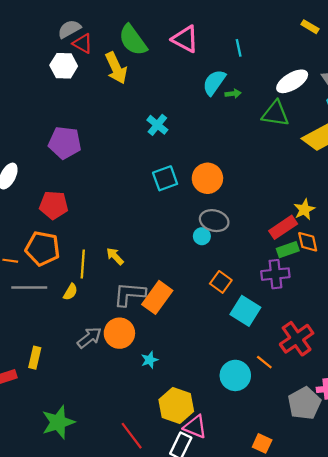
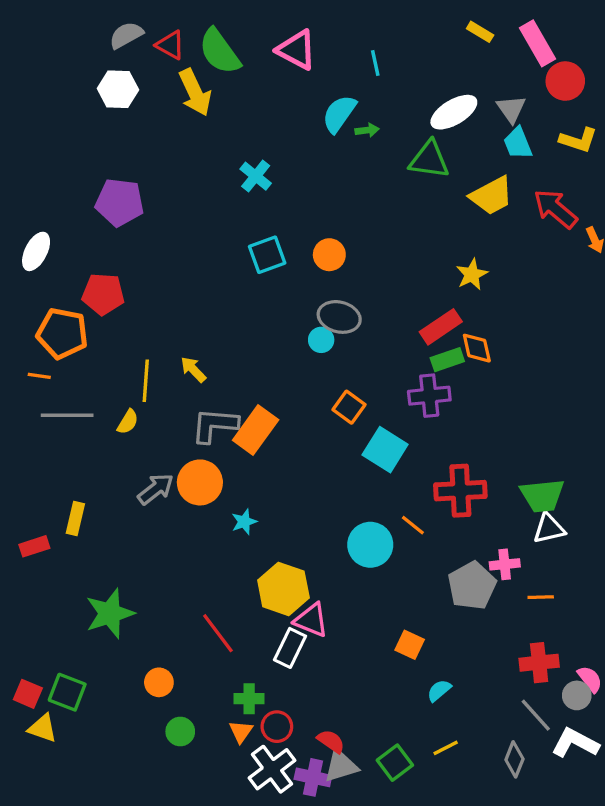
red triangle: (83, 43) -> (170, 45), moved
orange circle: (207, 178) -> (329, 255), size x0.7
yellow star: (304, 209) -> (472, 274), moved
orange pentagon: (43, 248) -> (62, 333), moved
red cross: (297, 339) -> (460, 491), turned 32

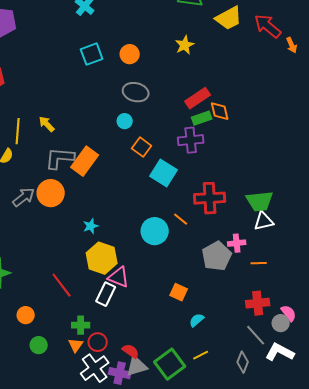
yellow star: (472, 274) -> (185, 45), moved
cyan circle: (321, 340) -> (125, 121), moved
cyan star: (244, 522) -> (91, 226), moved
green square: (395, 763) -> (170, 364), size x1.4

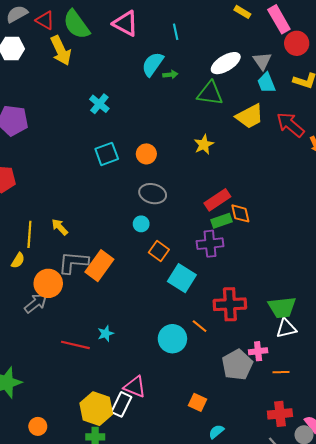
orange circle: (51, 193) -> (48, 283), moved
yellow hexagon: (102, 258) -> (96, 409), moved
red line: (62, 285) -> (75, 345), moved, turned -40

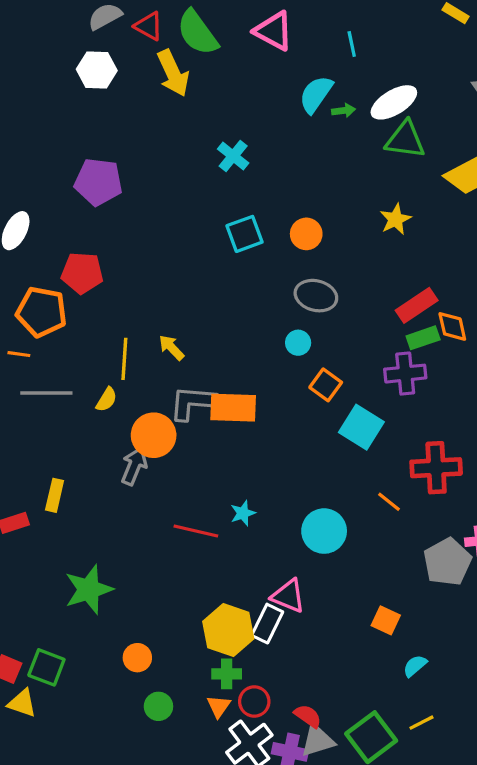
white ellipse: (226, 63) -> (394, 102), moved
orange rectangle: (99, 266) -> (233, 408), turned 56
gray arrow: (36, 303) -> (134, 466), turned -30
cyan circle: (172, 339) -> (324, 531), moved

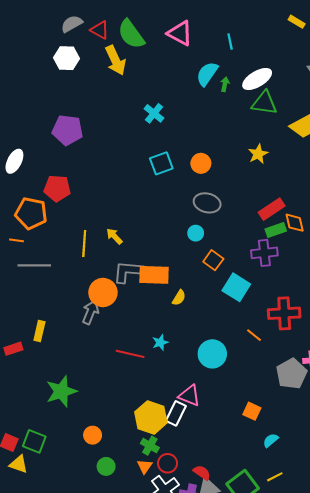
green arrow: (344, 111) -> (225, 84), turned -72
yellow semicircle: (107, 400) -> (179, 298), moved
green cross: (227, 674) -> (150, 446), turned 30

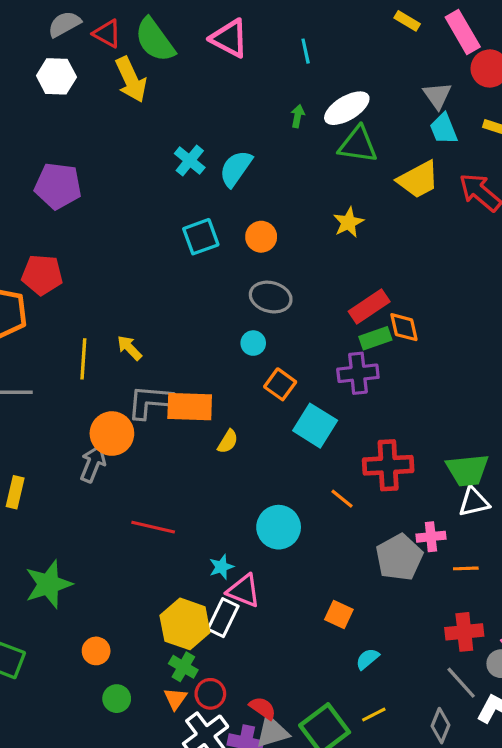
cyan semicircle: (207, 74) -> (236, 168), moved
cyan star: (160, 342) -> (221, 567), moved

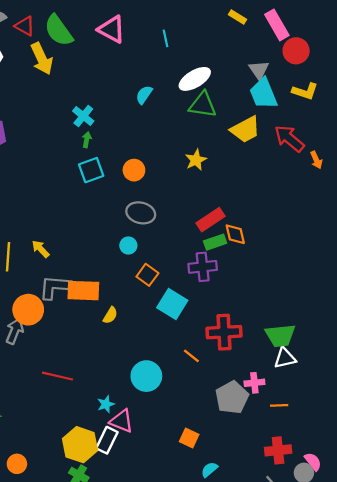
green arrow: (298, 116) -> (87, 140), moved
cyan trapezoid: (444, 129) -> (263, 94), size x1.4
cyan semicircle: (236, 168) -> (144, 95), moved, size x0.7

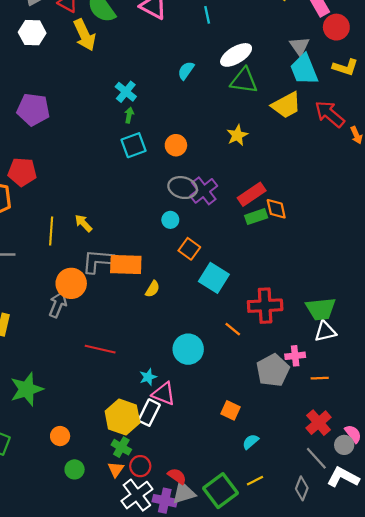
purple cross: (203, 267) -> (204, 191), moved, turned -32
red cross: (278, 450) -> (319, 423), turned -35

